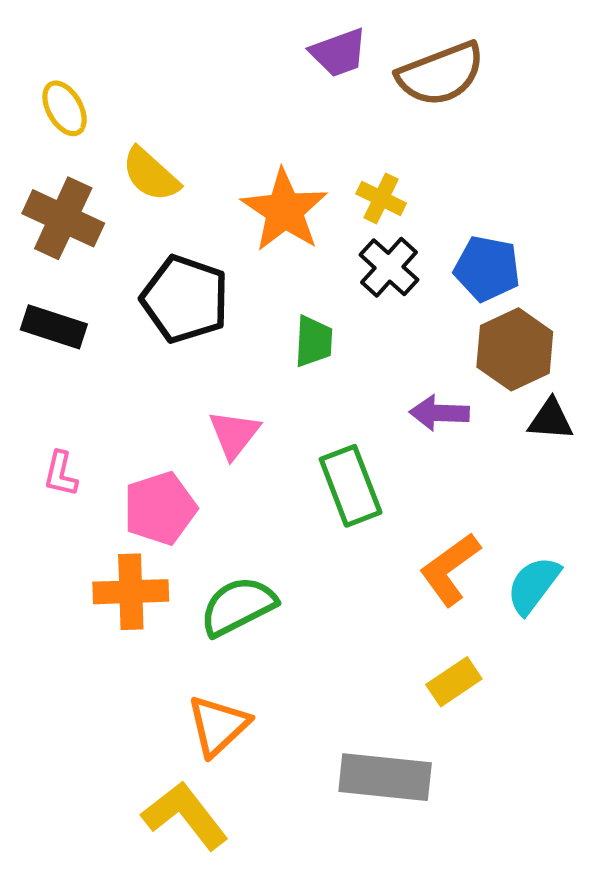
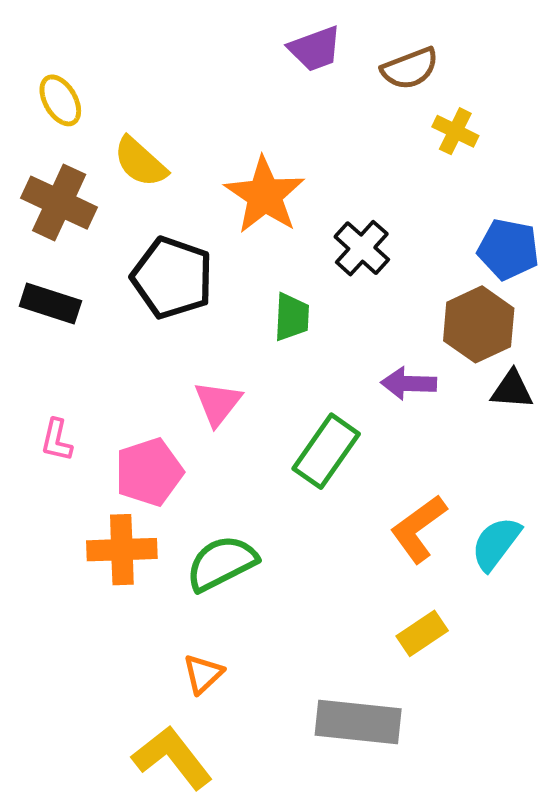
brown semicircle: (441, 74) -> (410, 68), size x0.7
yellow cross: (381, 198) -> (455, 131), moved
blue pentagon: (487, 269) -> (508, 249), moved
green rectangle: (351, 486) -> (326, 451), turned 56
orange triangle: (218, 725) -> (203, 674), size x0.7

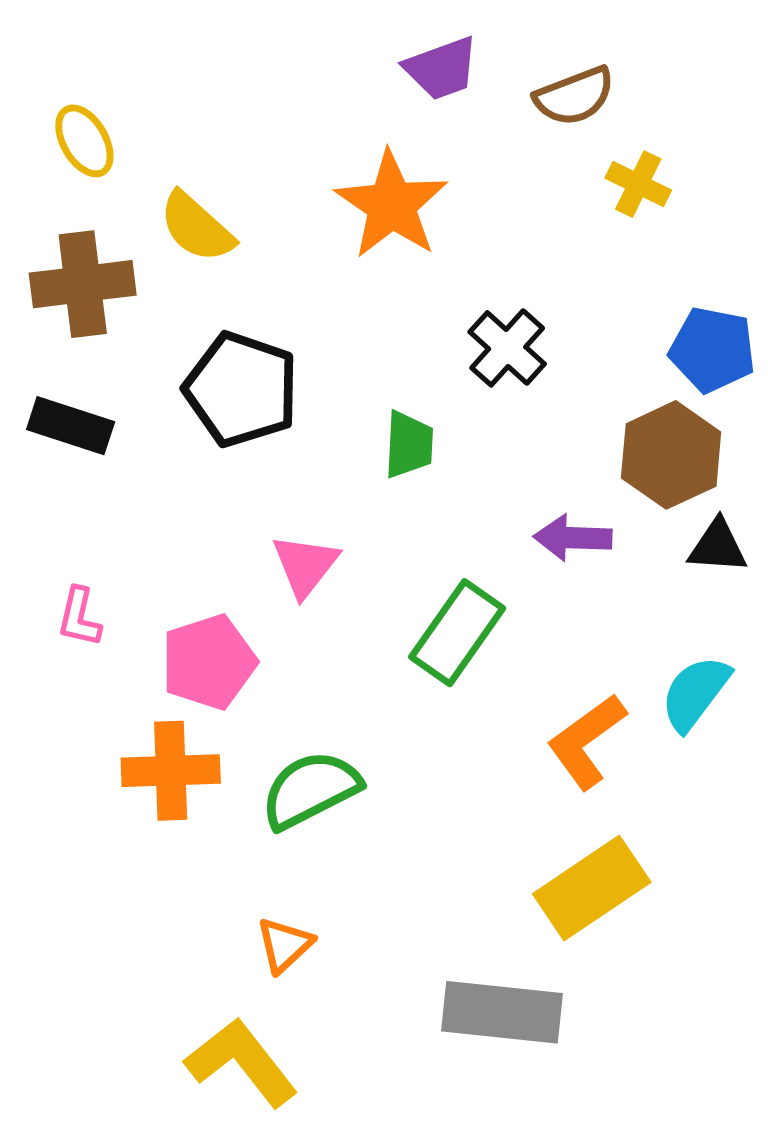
orange star: (265, 195) -> (392, 205), moved
brown cross: (59, 203) -> (83, 284), turned -32
cyan semicircle: (496, 543) -> (695, 693), moved
yellow rectangle: (422, 633) -> (592, 888), size x1.6

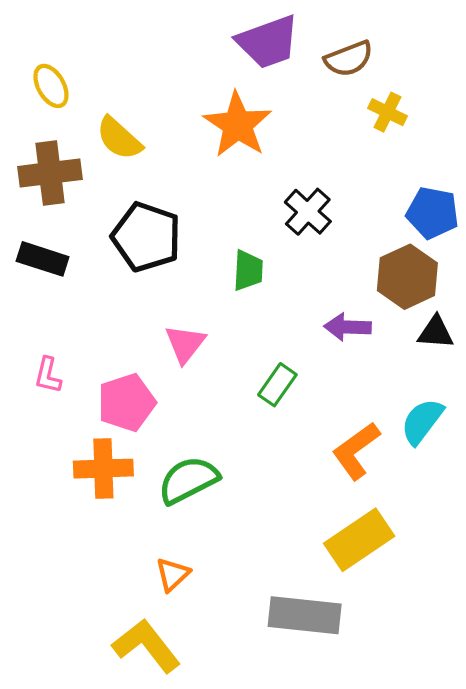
purple trapezoid: (442, 68) -> (268, 42), size x1.4
green rectangle: (457, 633) -> (277, 385), size x0.7

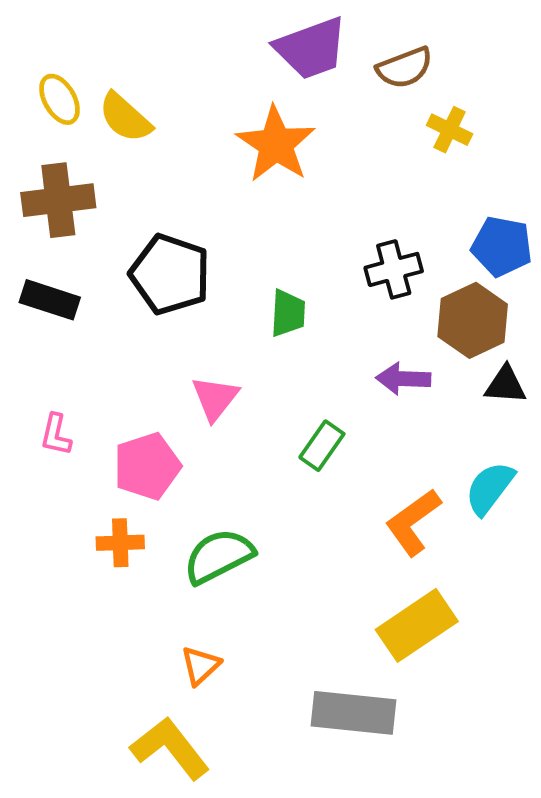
yellow semicircle: (119, 138) -> (125, 118), moved
black cross: (308, 212) -> (394, 269), moved, turned 33
orange cross: (103, 469) -> (120, 543), size x0.7

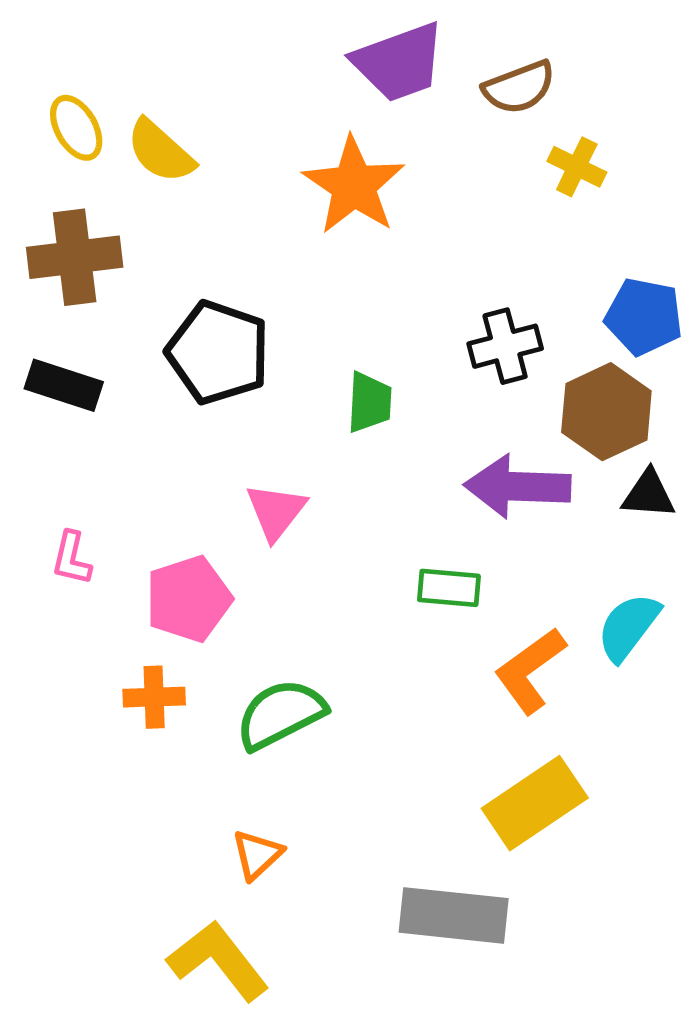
purple arrow: (403, 379) -> (518, 487), size x1.5
green rectangle: (322, 446) -> (449, 588), moved, turned 60

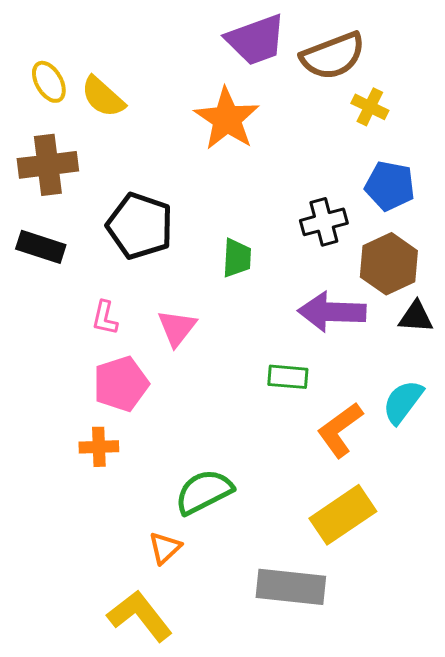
brown semicircle: (519, 87) -> (333, 56), size x1.4
blue pentagon: (644, 317) -> (390, 186), moved
pink L-shape: (72, 558) -> (105, 318), moved
green semicircle: (280, 714) -> (204, 492), moved

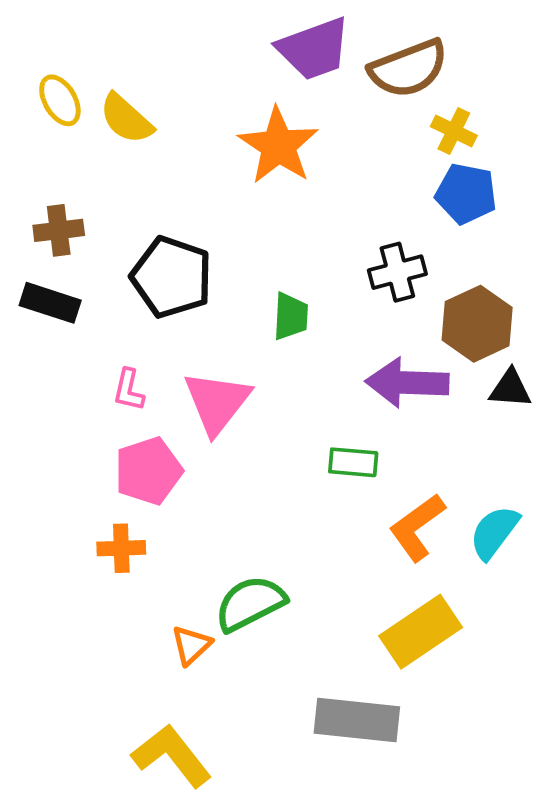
brown cross: (48, 165) -> (59, 230), moved, size x0.7
blue pentagon: (390, 186) -> (466, 194), moved
pink triangle: (177, 328) -> (217, 402), size x1.4
cyan semicircle: (403, 402) -> (494, 532), moved
orange triangle: (165, 548) -> (191, 645), moved

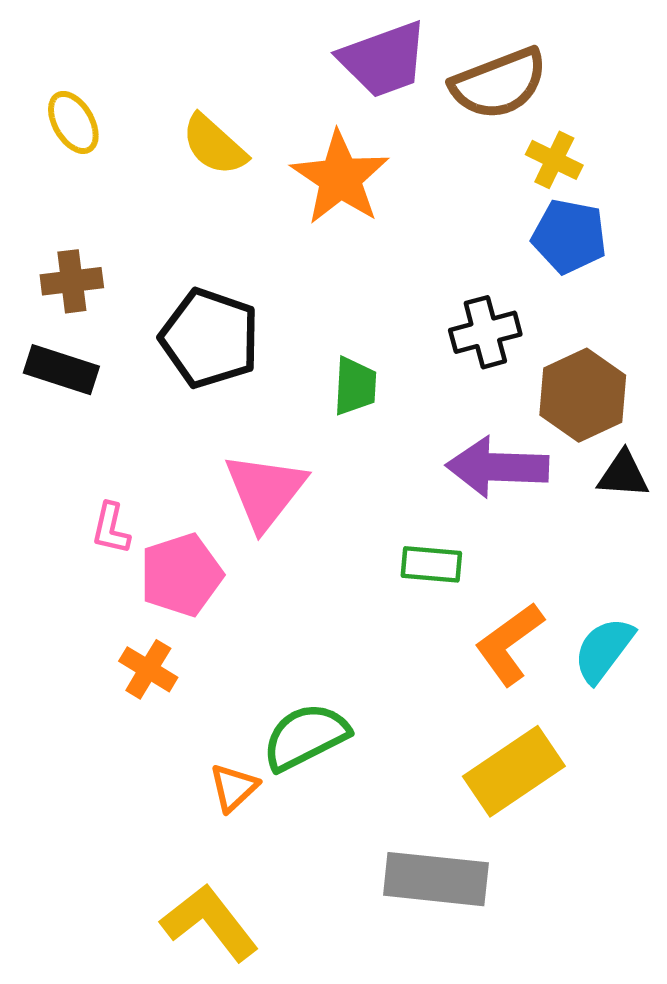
yellow semicircle: (126, 119) -> (214, 145), moved
pink L-shape: (129, 390) -> (111, 528), moved
orange cross: (121, 548) -> (148, 669), turned 33

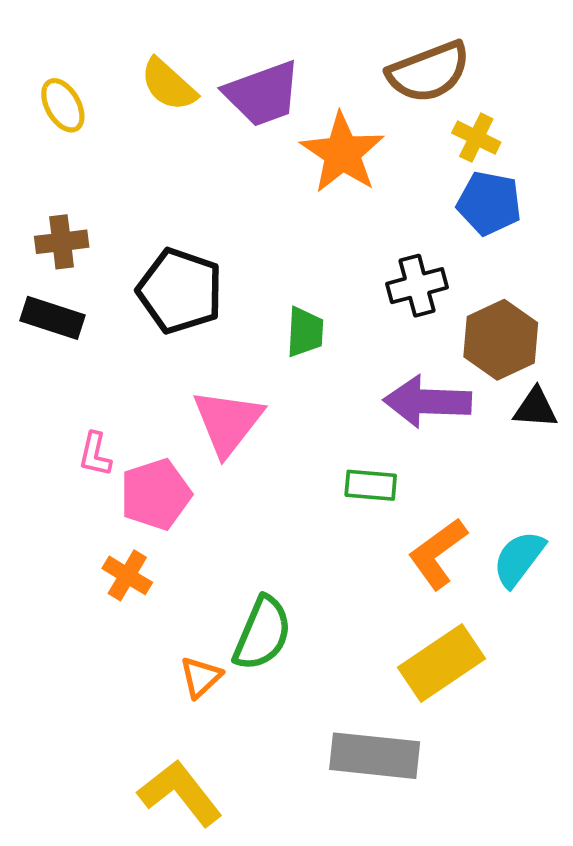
purple trapezoid: (383, 60) -> (262, 94), moved
yellow semicircle: (214, 145) -> (168, 85), moved
orange star: (340, 178) -> (342, 153), moved
green semicircle: (306, 737) -> (262, 633), turned 140

